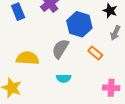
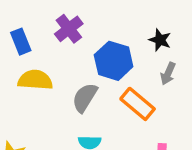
orange rectangle: (95, 53) -> (138, 104), size x1.5
yellow semicircle: (28, 58) -> (35, 80), moved

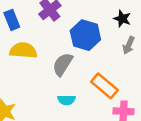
orange rectangle: (138, 104) -> (104, 86), moved

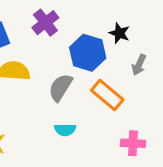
black star: (122, 19) -> (119, 33), moved
orange rectangle: (104, 86) -> (107, 95), moved

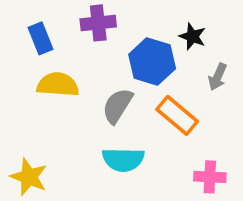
purple cross: (45, 23) -> (98, 23), turned 32
cyan semicircle: (65, 130) -> (123, 160), size x1.5

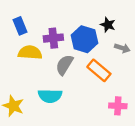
purple cross: (98, 23) -> (53, 38), moved
gray arrow: (218, 77) -> (122, 48), turned -96
cyan semicircle: (123, 160) -> (50, 96), moved

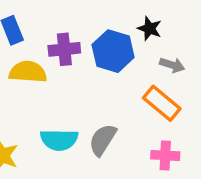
gray semicircle: (64, 65) -> (103, 140), moved
orange rectangle: (99, 70) -> (162, 103), moved

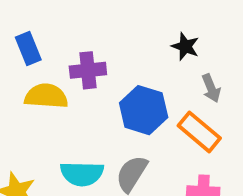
blue hexagon: (113, 51) -> (144, 110), moved
gray arrow: (172, 65) -> (211, 88), turned 50

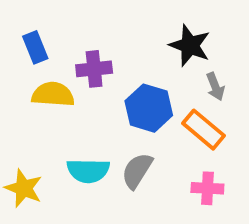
black star: (185, 46) -> (190, 45), size x1.5

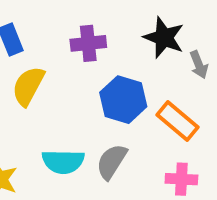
purple cross: (94, 69) -> (88, 43), moved
gray arrow: (215, 87) -> (199, 65), moved
yellow semicircle: (53, 94) -> (28, 86), turned -66

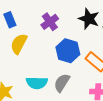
purple cross: (88, 43) -> (50, 22), turned -30

